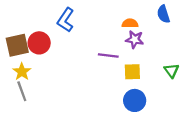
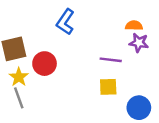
red circle: (39, 43) -> (45, 64), moved
yellow square: (132, 72) -> (108, 87), moved

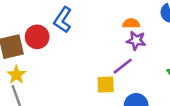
purple line: (111, 60) -> (123, 66), moved, turned -45
red circle: (45, 64) -> (37, 37), moved

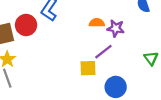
orange semicircle: (131, 23) -> (97, 23), moved

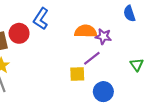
orange semicircle: (97, 23) -> (86, 31), size x1.5

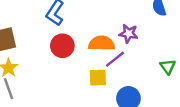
orange semicircle: (86, 31) -> (102, 43), moved
red circle: (19, 33) -> (62, 46), moved

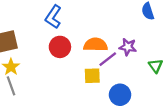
purple star: (128, 34) -> (128, 47), moved

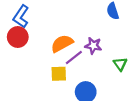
orange semicircle: (96, 45) -> (62, 43), turned -30
red circle: (60, 47) -> (18, 37), moved

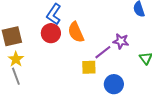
orange semicircle: (62, 43) -> (76, 32), moved, turned -85

